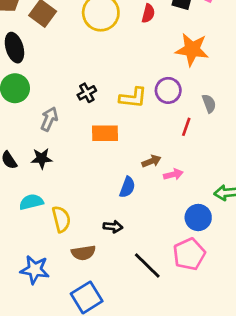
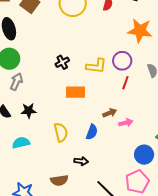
gray arrow: (49, 119) -> (16, 82), moved
red line: (186, 127) -> (125, 83), moved
yellow semicircle: (61, 219) -> (61, 132), moved

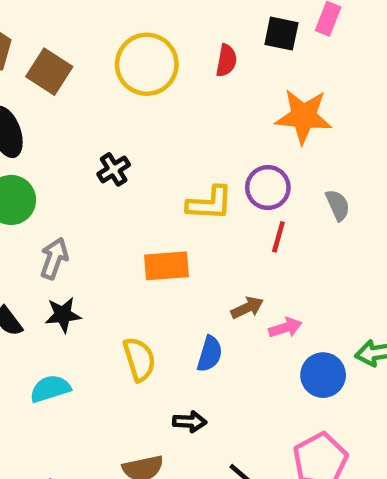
black cross: (62, 62) -> (114, 169), moved
gray arrow: (16, 82) -> (54, 258), moved
blue circle: (144, 155) -> (323, 375), moved

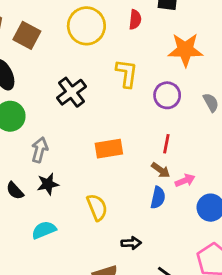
black cross: (114, 169) -> (72, 92), size x1.5
yellow L-shape: (210, 203) -> (127, 73), moved, turned -80
red line: (278, 237) -> (166, 144), moved
brown arrow: (247, 308) -> (161, 170), turned 66
blue semicircle: (210, 354) -> (158, 198), moved

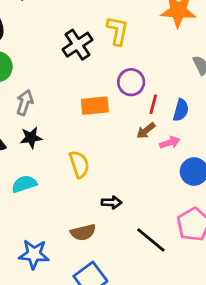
black cross: (72, 92) -> (78, 45), moved
purple circle: (167, 95) -> (131, 82), moved
brown arrow: (161, 170) -> (146, 131), turned 102
blue semicircle: (158, 198) -> (181, 110), moved

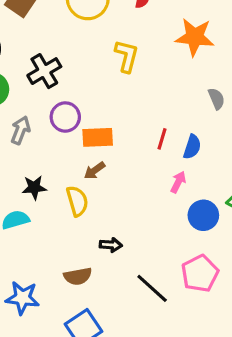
black cross: (78, 45) -> (44, 71), moved
purple circle: (131, 82) -> (65, 117), moved
brown arrow: (146, 131) -> (95, 170), moved
black star: (31, 138) -> (34, 187), moved
pink arrow: (170, 143) -> (178, 182), turned -48

